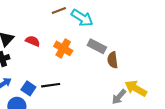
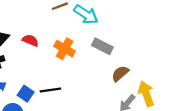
brown semicircle: (113, 60) -> (120, 74), moved, turned 56
yellow arrow: (136, 88) -> (146, 94), turned 40

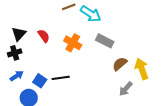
red semicircle: (30, 40) -> (44, 36), turned 32
yellow arrow: (146, 94) -> (142, 69), moved

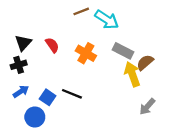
brown semicircle: (120, 64) -> (145, 62), moved
yellow arrow: (142, 69) -> (132, 74), moved
black line: (61, 78) -> (72, 94), turned 30

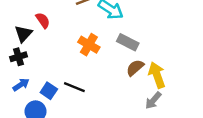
red semicircle: (52, 45) -> (43, 20), moved
brown semicircle: (145, 62) -> (135, 68), moved
yellow arrow: (132, 74) -> (157, 75), moved

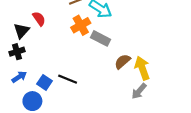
gray rectangle: (128, 42) -> (101, 38), moved
orange cross: (89, 45) -> (81, 25), moved, turned 30

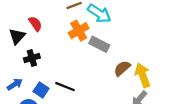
black cross: (17, 52) -> (32, 58), moved

